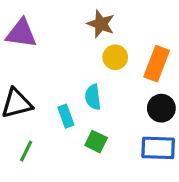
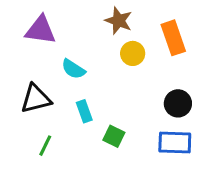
orange rectangle: (157, 64) -> (173, 38), moved, turned -40
cyan semicircle: (93, 97) -> (73, 69), moved, turned -50

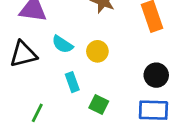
yellow circle: (133, 53) -> (97, 51), moved
black triangle: (36, 99) -> (23, 54), moved

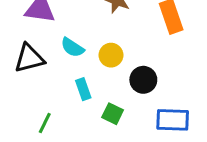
black circle: (156, 75) -> (143, 80), moved

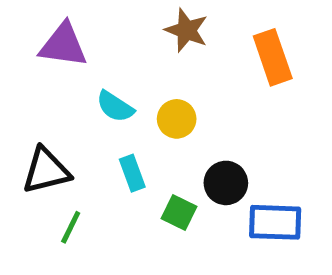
black triangle: (29, 58) -> (46, 171), moved
black circle: (143, 80) -> (226, 183), moved

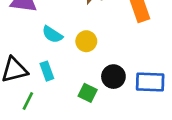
cyan rectangle: (132, 173) -> (47, 71), moved
blue rectangle: (275, 222) -> (150, 82), moved

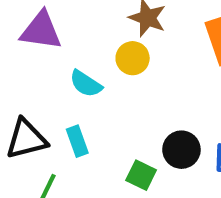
yellow circle: (86, 41) -> (133, 58), moved

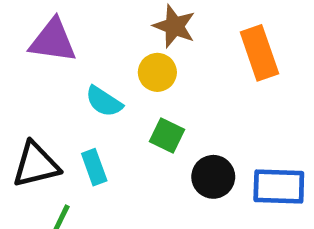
green square: (141, 175) -> (167, 136), moved

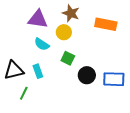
purple triangle: (53, 41) -> (38, 19), moved
orange rectangle: (259, 53) -> (106, 24), turned -60

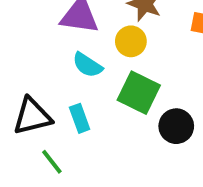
green square: (68, 58) -> (139, 93), size x1.5
green line: (24, 93) -> (52, 162), turned -64

